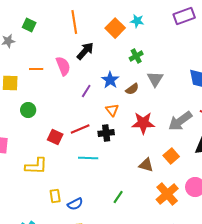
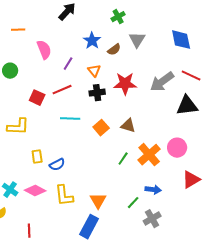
pink semicircle: (63, 66) -> (44, 50), moved
purple line: (86, 91) -> (68, 64), moved
black cross: (106, 133) -> (97, 93), moved
orange square: (171, 156) -> (101, 128), moved
green line: (118, 197) -> (123, 159), moved

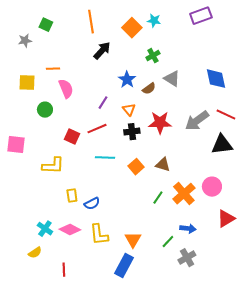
gray triangle: (137, 40) -> (172, 79), turned -30
pink semicircle: (44, 50) -> (66, 89), moved

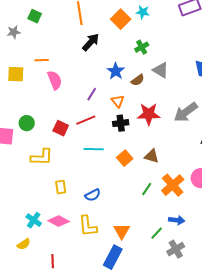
green circle: (45, 110) -> (27, 123), moved
blue semicircle: (92, 204) -> (93, 195), moved

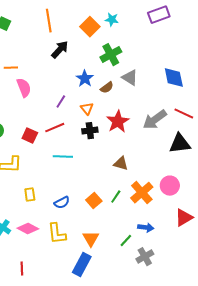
green cross: (142, 47) -> (111, 55), size x1.5
red star: (149, 114) -> (118, 122), turned -30
orange square: (125, 158) -> (94, 201), moved

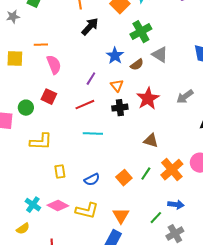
gray arrow: (155, 120) -> (185, 97), size x0.7
red square: (30, 136) -> (49, 97), moved
yellow L-shape: (57, 234) -> (87, 211), turned -70

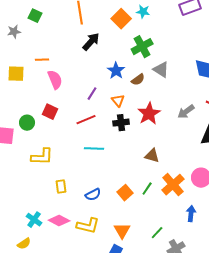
blue arrow: (176, 205) -> (191, 214), moved, turned -91

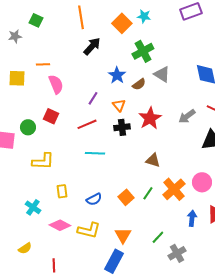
cyan cross: (34, 220) -> (33, 207), moved

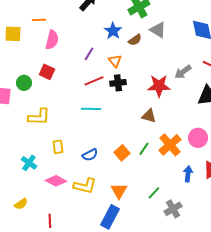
pink semicircle: (56, 84) -> (52, 40), turned 36
red star: (150, 118) -> (159, 86), moved, turned 30
red line: (87, 124) -> (94, 81), moved

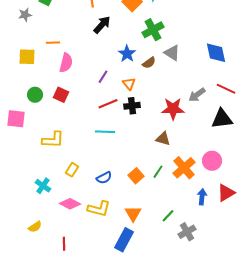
green circle: (24, 83) -> (35, 95), moved
yellow rectangle: (58, 147) -> (72, 170), turned 40

